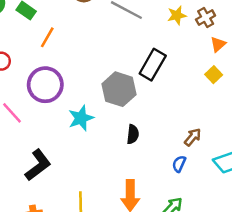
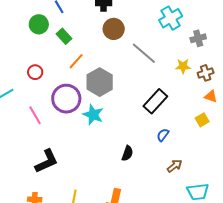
orange triangle: (218, 44) -> (211, 96), turned 48
gray hexagon: (119, 89) -> (100, 82), moved
cyan star: (81, 118) -> (93, 115), moved, turned 30
blue semicircle: (179, 164) -> (163, 135), moved

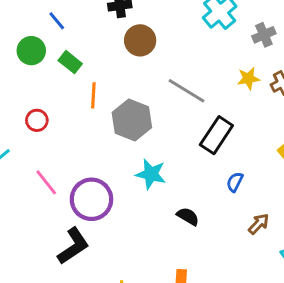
gray line: (144, 53) -> (187, 91), moved
orange line: (76, 61) -> (93, 95), turned -30
purple circle: (66, 99) -> (91, 199), moved
cyan star: (93, 115) -> (151, 174), moved
black semicircle: (127, 153) -> (188, 216), turned -70

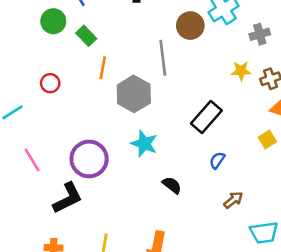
brown circle: (140, 40) -> (190, 26), moved
gray line: (187, 91) -> (163, 58), moved, turned 44
pink line: (46, 182) -> (32, 160), moved

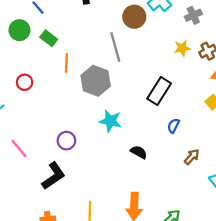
purple circle: (89, 159) -> (66, 141), size x0.6

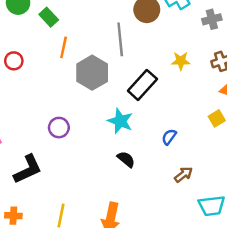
yellow star: (182, 48) -> (181, 61), moved
black rectangle: (159, 91) -> (142, 85), moved
cyan star: (111, 121) -> (120, 121), moved
purple circle: (66, 141) -> (59, 128), moved

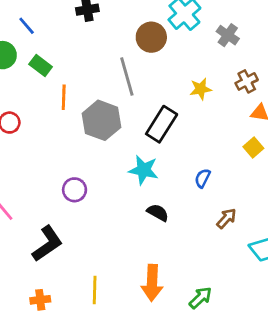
gray cross: (212, 19) -> (228, 35), turned -30

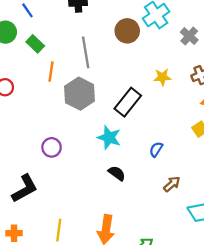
gray line: (127, 77) -> (86, 52), moved

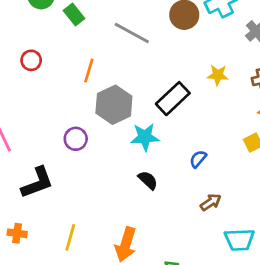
gray line: (86, 52) -> (132, 33), turned -60
orange line: (51, 72) -> (89, 71), moved
gray hexagon: (80, 94) -> (114, 105), moved
cyan star: (109, 138) -> (145, 137), turned -30

